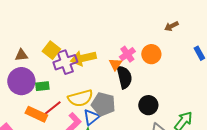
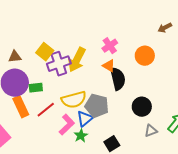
pink cross: (127, 54) -> (110, 46), moved
yellow arrow: (83, 58) -> (77, 60), turned -50
orange triangle: (115, 64) -> (109, 66), turned -32
orange rectangle: (36, 114) -> (21, 107), moved, turned 40

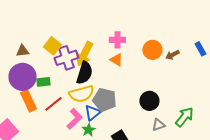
brown arrow: (165, 28) -> (172, 55), moved
pink cross: (110, 46) -> (117, 40), turned 35
black semicircle: (118, 79) -> (84, 73), moved, turned 30

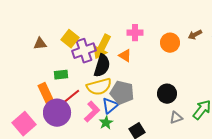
brown arrow: (172, 55) -> (195, 35), moved
orange triangle: (116, 60) -> (125, 56), moved
purple circle: (22, 77) -> (57, 113), moved

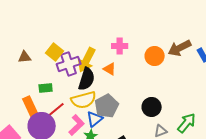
brown arrow: (195, 35) -> (180, 48), size x1.6
gray pentagon: (122, 93) -> (107, 106), turned 30

